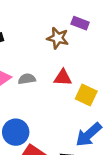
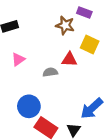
gray semicircle: (27, 79) -> (50, 72), moved
yellow square: (86, 95) -> (90, 45), moved

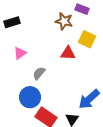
gray semicircle: (50, 72) -> (39, 73), moved, turned -40

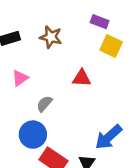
brown star: (64, 21) -> (51, 37), moved
yellow square: (87, 39) -> (111, 46), moved

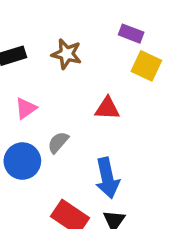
blue circle: (33, 135) -> (22, 161), moved
blue arrow: (109, 137) -> (107, 178), moved, turned -60

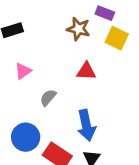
brown star: (67, 54) -> (78, 29), moved
blue circle: (22, 161) -> (26, 137), moved

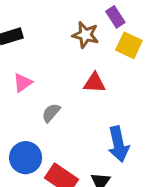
purple rectangle: (105, 13) -> (115, 17), turned 36
blue arrow: (86, 125) -> (118, 144), moved

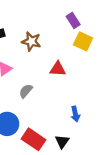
brown star: (85, 35) -> (31, 41), moved
blue arrow: (118, 144) -> (75, 114), size x0.6

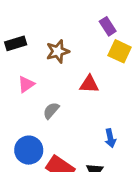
brown star: (31, 41) -> (58, 51), turned -30

